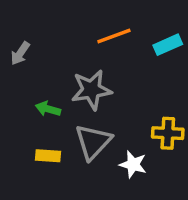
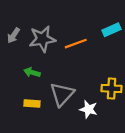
orange line: (114, 36) -> (76, 44), moved
gray star: (91, 90) -> (42, 39), moved

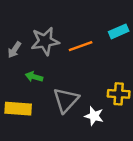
gray arrow: (13, 35) -> (14, 50), moved
yellow rectangle: (32, 104) -> (18, 109), moved, size x1.5

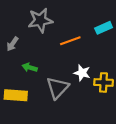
gray star: (45, 41) -> (40, 20), moved
white star: (94, 116) -> (82, 73), moved

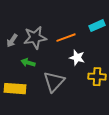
gray star: (40, 20) -> (35, 38), moved
white star: (82, 73) -> (77, 58), moved

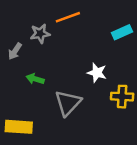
gray star: (35, 38) -> (40, 34), moved, size x0.7
orange line: (66, 38) -> (68, 17), moved
yellow rectangle: (15, 89) -> (19, 127), moved

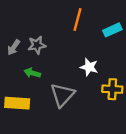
orange line: (68, 17) -> (78, 20), moved, turned -55
gray star: (40, 34) -> (37, 45), moved
yellow rectangle: (19, 127) -> (17, 103), moved

